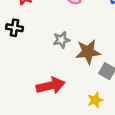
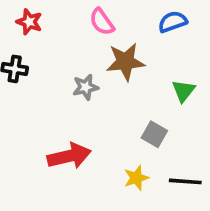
brown star: (88, 52) -> (125, 62), moved

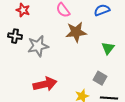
gray star: (85, 87) -> (38, 46), moved, size x1.5
gray square: (154, 134) -> (100, 78), moved

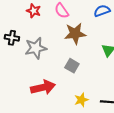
red star: (23, 10) -> (34, 11), moved
gray square: (100, 78) -> (72, 66), moved

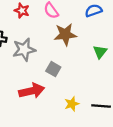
gray square: (72, 66) -> (53, 69), moved

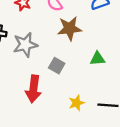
green triangle: (100, 52) -> (97, 59), moved, turned 48
red arrow: (32, 91) -> (33, 89), turned 110

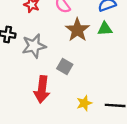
brown star: (70, 28) -> (77, 30), turned -30
green triangle: (97, 59) -> (105, 29), moved

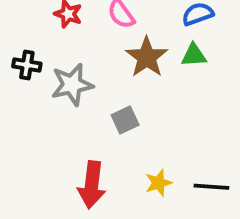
gray square: (65, 67) -> (125, 120), turned 35
red arrow: (42, 89) -> (92, 185), moved

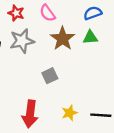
gray star: (72, 85) -> (22, 41), moved

